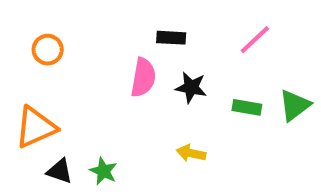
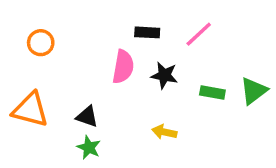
pink line: (255, 40) -> (199, 34), moved
orange triangle: (36, 127) -> (30, 110), turned 39
black triangle: (60, 171) -> (87, 117), moved

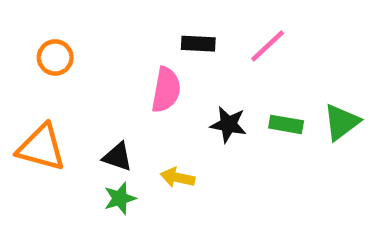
black star: (164, 75) -> (228, 124), moved
yellow arrow: (164, 132) -> (178, 178), moved
green star: (89, 147) -> (120, 198), turned 30

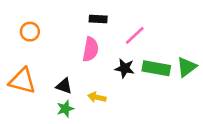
black rectangle: (198, 44) -> (98, 19), moved
pink line: (268, 46) -> (135, 35), moved
green rectangle: (286, 124) -> (156, 68), size x1.5

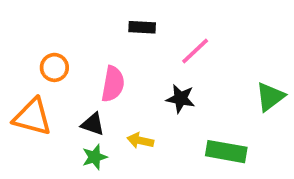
orange circle: (30, 32) -> (54, 67), moved
pink semicircle: (91, 49) -> (113, 84), moved
green rectangle: (156, 68) -> (226, 152), moved

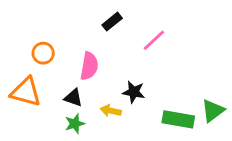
black rectangle: (142, 27) -> (112, 22), turned -42
green triangle: (270, 97) -> (213, 111), moved
black star: (181, 99) -> (134, 92), moved

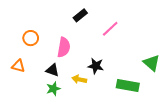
orange triangle: (26, 92) -> (18, 66), size x0.6
green triangle: (213, 111) -> (152, 63), moved, turned -42

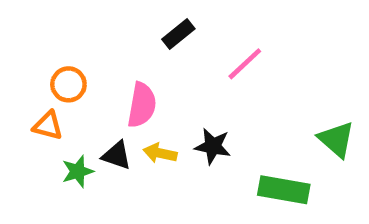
orange triangle: (18, 66) -> (48, 126), moved
yellow arrow: (79, 79) -> (160, 153), moved
green star: (53, 89) -> (78, 171), moved

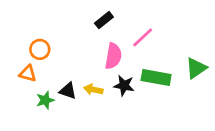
pink semicircle: (142, 105) -> (113, 56), moved
green triangle: (336, 139) -> (196, 68), moved, turned 45
green rectangle: (284, 190) -> (156, 77), moved

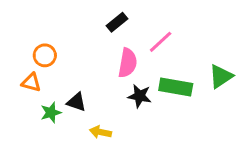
yellow arrow: (93, 89) -> (100, 132), moved

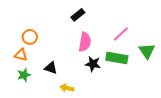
pink line: (161, 42) -> (121, 34), moved
green triangle: (221, 76) -> (147, 51), turned -30
green star: (51, 113) -> (24, 75), moved

